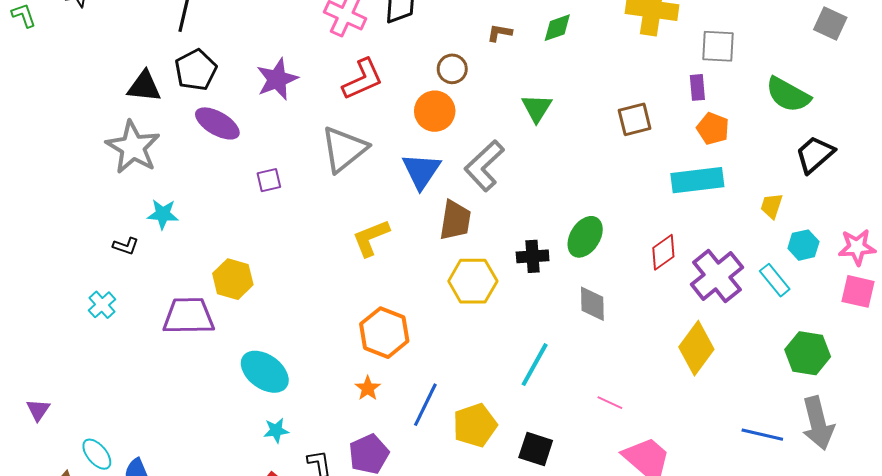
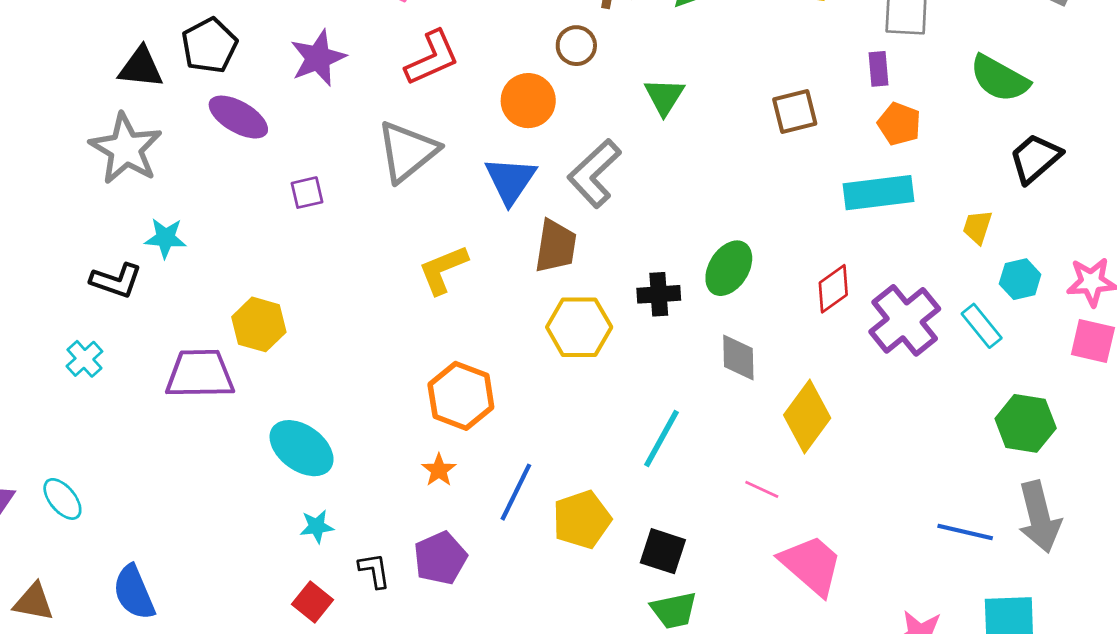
brown circle: (452, 69) -> (576, 46), moved
black L-shape: (126, 246) -> (116, 281), size x1.5
yellow diamond: (696, 348) -> (807, 417), moved
cyan ellipse: (97, 454) -> (62, 499), moved

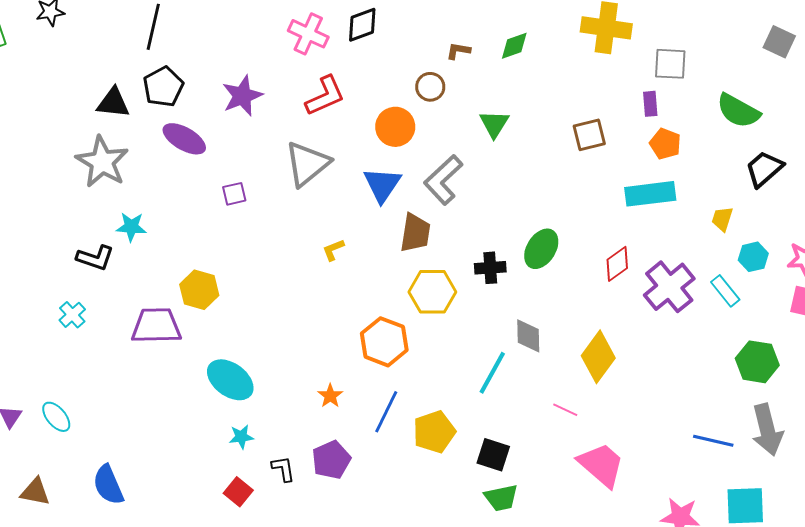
yellow L-shape: (443, 270) -> (333, 250), size x0.6
gray diamond: (738, 357) -> (528, 336), moved
orange hexagon: (461, 396) -> (384, 342), moved

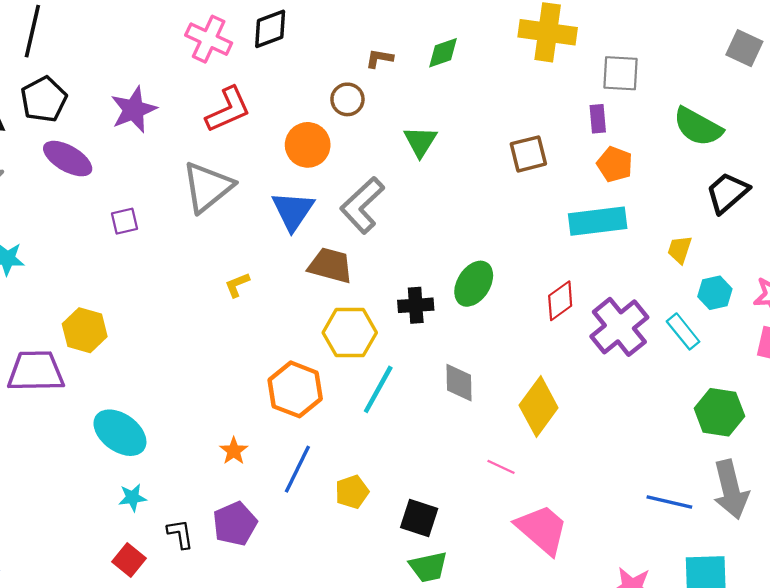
brown trapezoid: (415, 233) -> (330, 265), turned -84
cyan line: (492, 373) -> (378, 389), moved
yellow pentagon: (434, 432) -> (352, 492), size x0.7

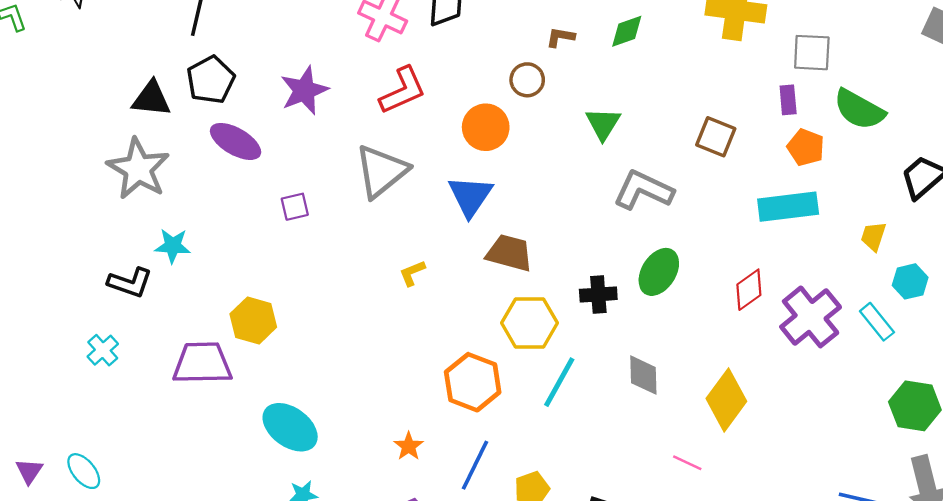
green semicircle: (698, 127) -> (859, 109), moved
brown square: (528, 154) -> (716, 137), turned 36
gray L-shape: (362, 205) -> (643, 190), moved, turned 68

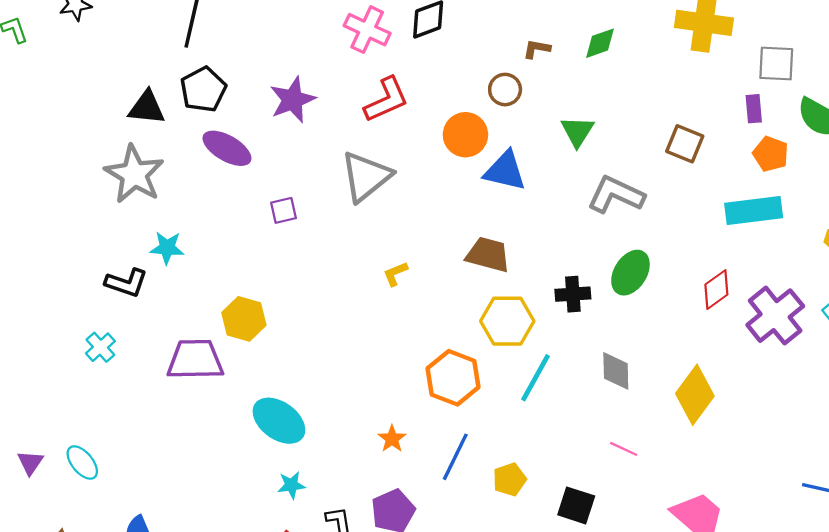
blue triangle: (470, 196) -> (505, 171), moved, turned -51
pink line: (687, 463) -> (624, 449), moved

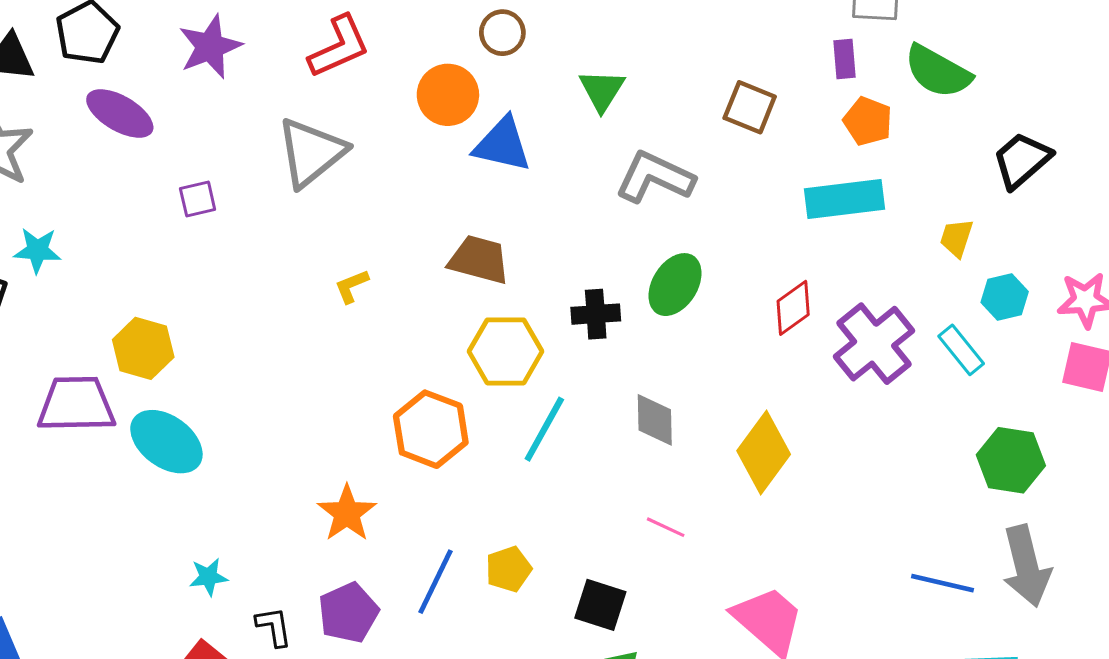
cyan ellipse: (279, 421) -> (166, 442), moved
orange star: (392, 439) -> (347, 513), size x1.5
blue line: (455, 457) -> (436, 582), moved

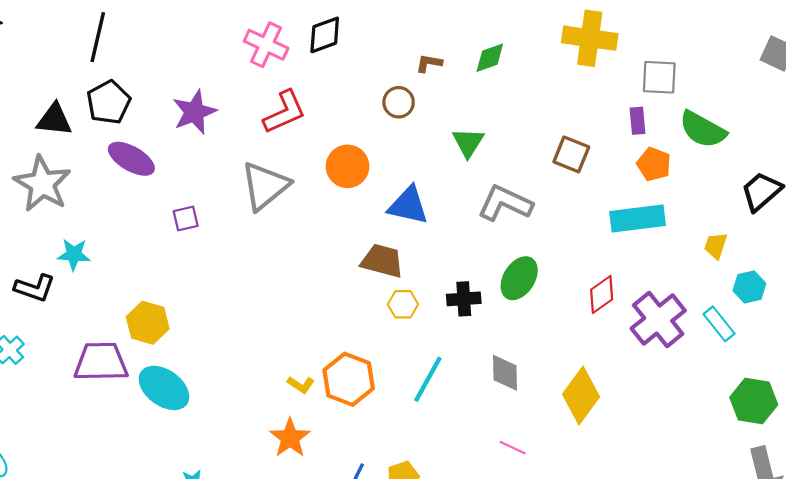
orange circle: (448, 95) -> (348, 166), moved
blue triangle: (502, 145) -> (408, 205), moved
yellow L-shape: (352, 286) -> (301, 385), moved, turned -124
yellow hexagon: (505, 351) -> (403, 304), moved, size x0.6

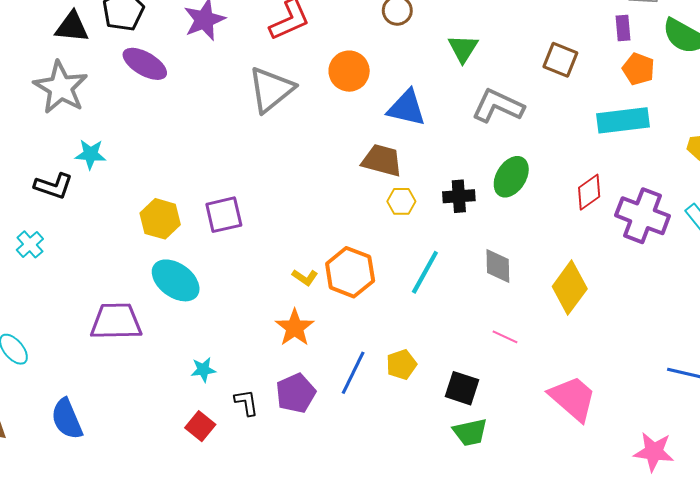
purple square: (186, 218) -> (224, 215), moved, size x1.5
purple cross: (658, 320) -> (643, 216), turned -30
purple trapezoid: (101, 362) -> (116, 321), moved

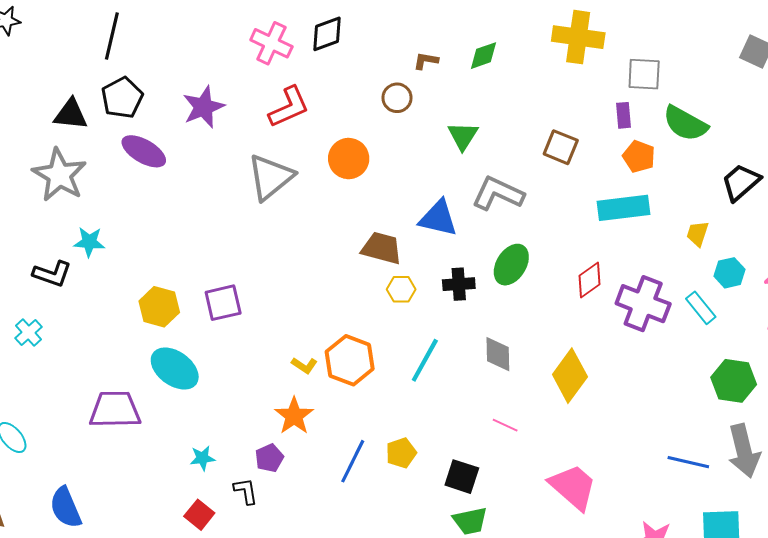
blue triangle: (407, 108) -> (438, 218), moved
purple pentagon: (296, 393) -> (269, 458), moved, size x0.7

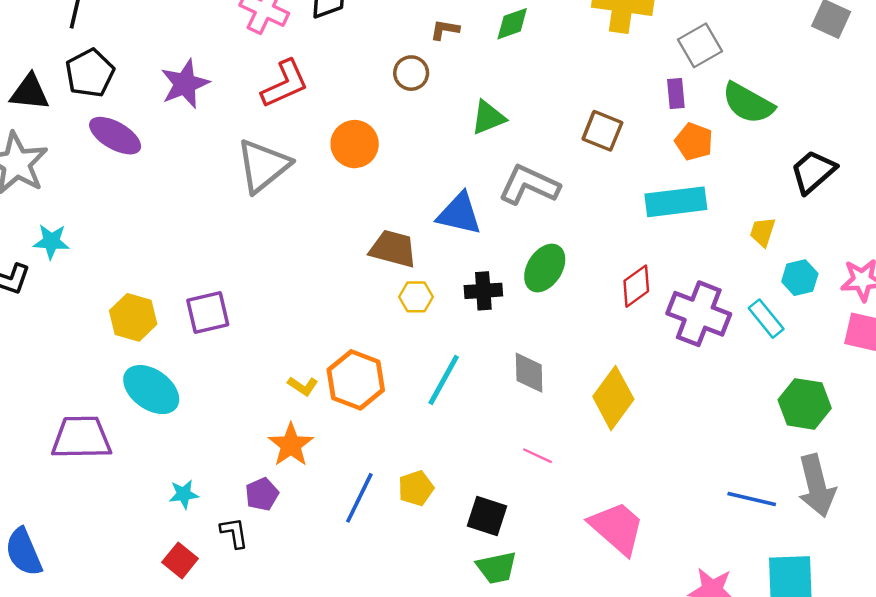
gray square: (644, 74) -> (700, 45), turned -33
green triangle: (463, 136) -> (488, 118), turned 36

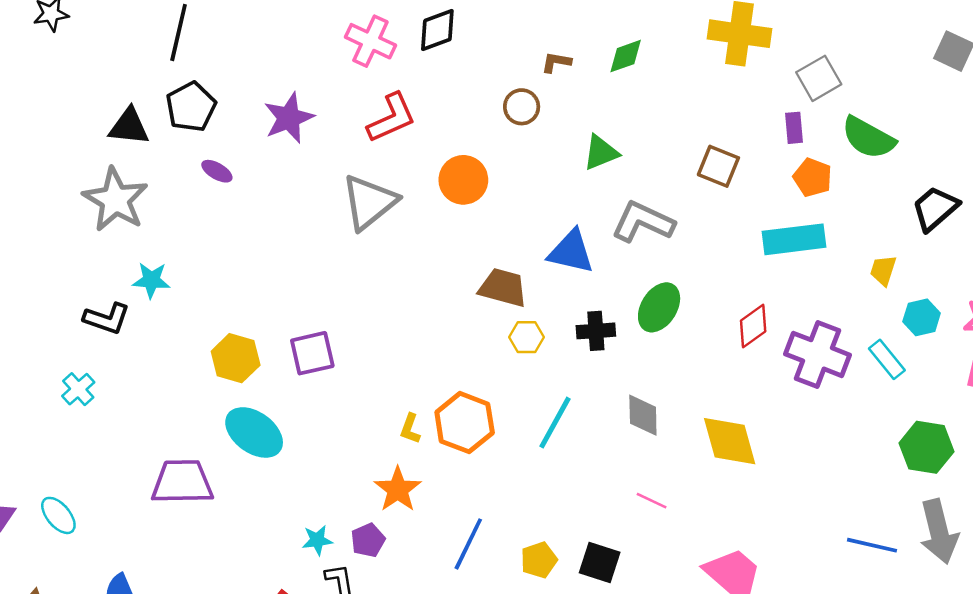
purple ellipse: (115, 136) -> (217, 171), size x0.6
yellow L-shape: (303, 386) -> (410, 429), turned 76
yellow diamond: (613, 398) -> (730, 441), turned -52
yellow pentagon: (416, 488) -> (539, 560), moved
cyan star: (184, 494) -> (317, 540), moved

